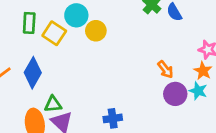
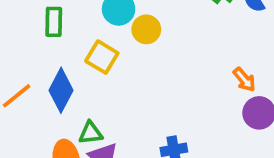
yellow square: (54, 33) -> (102, 57), moved

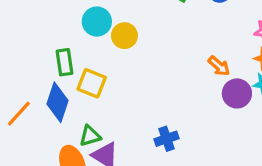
green rectangle: (54, 22) -> (65, 62), moved
yellow square: (102, 57) -> (92, 83), moved

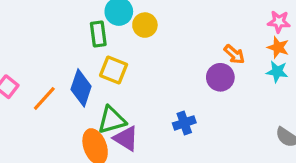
green rectangle: (65, 62) -> (98, 34), moved
purple circle: (237, 93) -> (220, 77), moved
green triangle: (90, 136) -> (112, 120), size x1.4

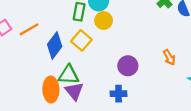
yellow circle: (145, 25) -> (104, 21), moved
purple circle: (220, 77) -> (128, 66), moved
orange line: (44, 98) -> (29, 29), moved

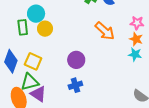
yellow square: (81, 40) -> (33, 61), moved
orange arrow: (169, 57) -> (105, 31), moved, size x1.5

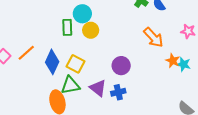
orange star: (136, 39) -> (173, 61), moved
purple triangle: (38, 94) -> (98, 88), moved

